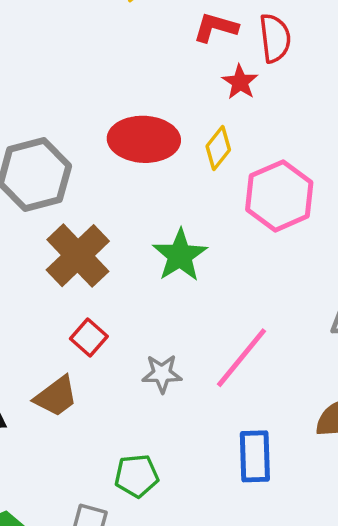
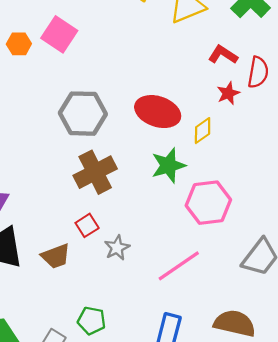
pink hexagon: (279, 196) -> (208, 203), moved
green star: (180, 255) -> (168, 165), moved
gray star: (162, 374) -> (117, 248), moved, turned 30

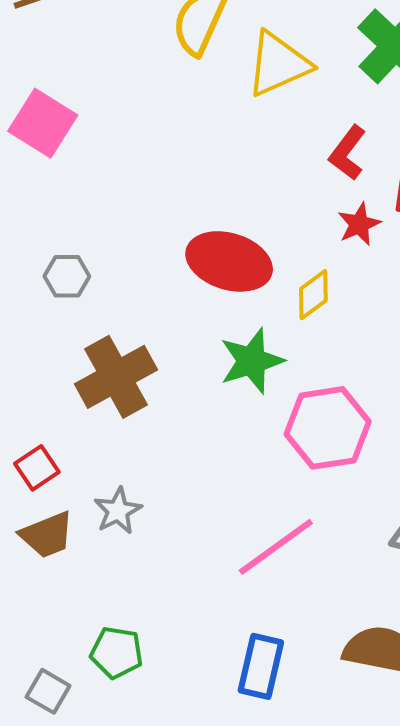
red L-shape: (223, 55) -> (347, 153), turned -84
gray hexagon: (83, 114) -> (67, 276), moved, size x0.5
red square: (87, 225) -> (37, 468), moved
gray star: (117, 248) -> (118, 511), moved

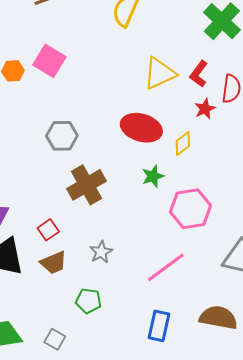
yellow triangle: (278, 64) -> (160, 73), moved
gray hexagon: (67, 276) -> (62, 136), size x1.4
green star: (252, 361) -> (153, 176), size x0.7
gray star: (118, 511) -> (101, 252), moved
green pentagon: (117, 653) -> (88, 301), moved

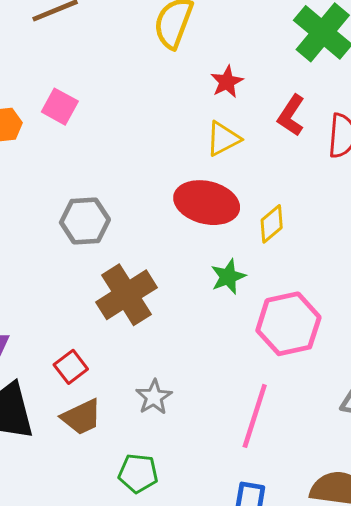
pink square: (49, 61) -> (60, 107), size x0.7
yellow triangle: (160, 73) -> (223, 139), moved, size x0.7
red star: (205, 109) -> (227, 82), moved
pink line: (166, 267) -> (255, 416), turned -33

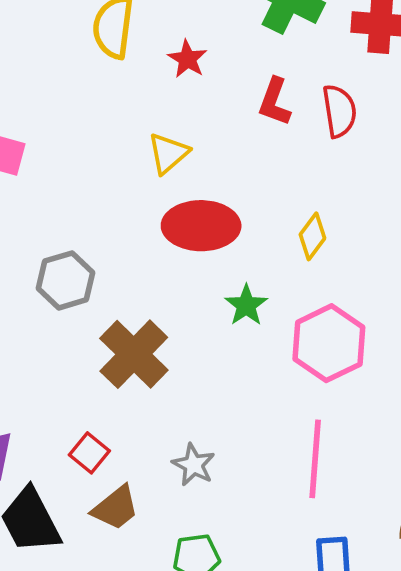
red star: (227, 82) -> (187, 59), moved
yellow triangle: (223, 139) -> (168, 153), moved
yellow diamond: (272, 224) -> (312, 236), moved

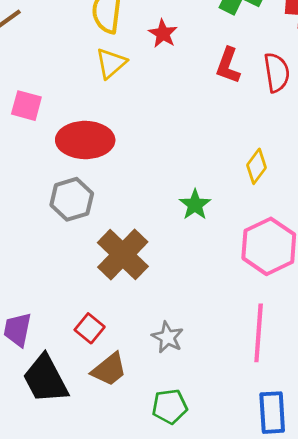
yellow triangle: (168, 153) -> (111, 63), moved
red ellipse: (201, 226) -> (85, 140), moved
green star: (246, 305) -> (195, 205), moved

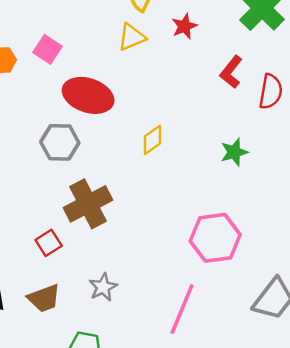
yellow diamond: (257, 166) -> (152, 140), moved
green star: (195, 205) -> (234, 152), moved
red square: (90, 328) -> (49, 243), moved

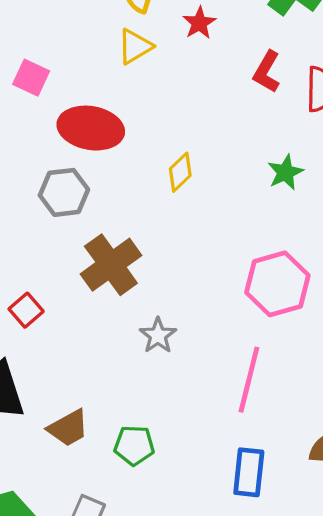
red square: (49, 243) -> (26, 310), moved
gray star: (103, 287) -> (158, 335), moved
brown trapezoid: (44, 298) -> (68, 428), moved

